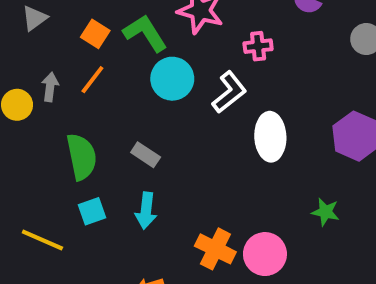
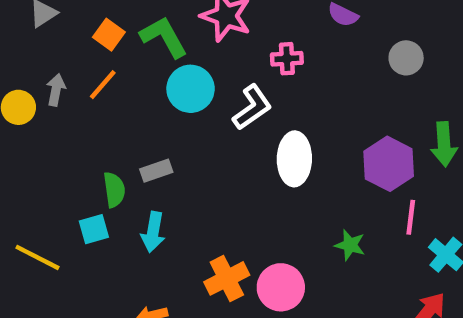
gray rectangle: (146, 155) -> (156, 171), turned -56
green semicircle: (82, 157) -> (114, 190), moved, size x0.7
orange cross: (215, 249) -> (227, 278), turned 33

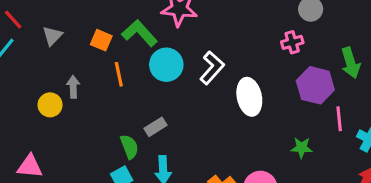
pink cross: (287, 59) -> (292, 42), moved
orange line: (103, 85) -> (119, 74), moved, turned -40

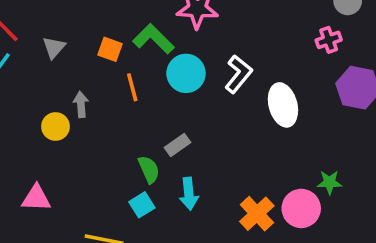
green star: (301, 148) -> (330, 182), moved

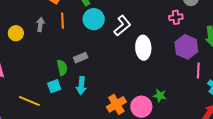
gray arrow: (81, 104) -> (40, 24), moved

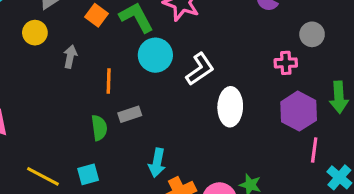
orange line: (63, 21) -> (109, 81), moved
yellow circle: (16, 33) -> (35, 33), moved
cyan square: (54, 86) -> (88, 174), moved
cyan arrow: (81, 86) -> (157, 163), moved

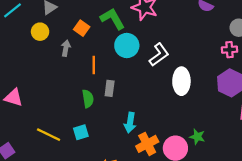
orange square: (97, 15) -> (82, 28), moved
pink cross: (286, 63) -> (230, 50), moved
gray rectangle: (130, 114) -> (110, 88), turned -63

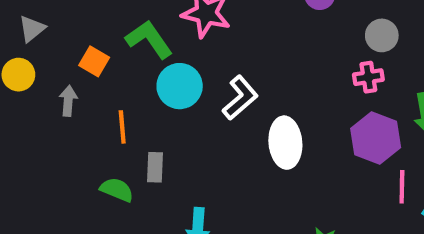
green semicircle: (88, 99) -> (117, 190), turned -54

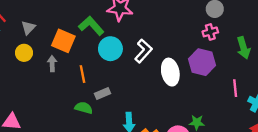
orange square: (94, 61) -> (63, 41), size x1.5
purple hexagon: (376, 138) -> (202, 62), moved
gray rectangle: (155, 167) -> (103, 93), turned 72

